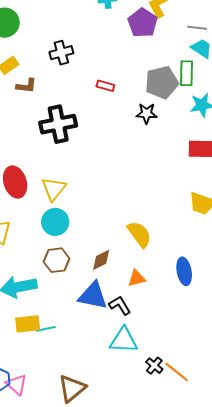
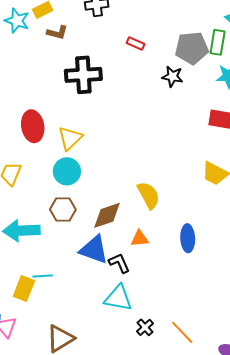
brown diamond: (101, 260) -> (107, 215), size x1.4
yellow rectangle: (28, 324) -> (24, 289), moved, turned -70
orange line: (177, 372) -> (182, 332), moved

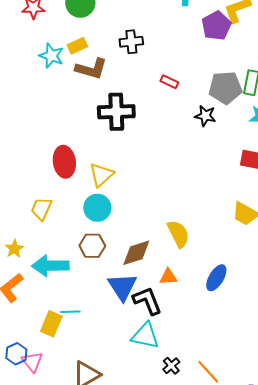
brown L-shape: (57, 33) -> (91, 69), size x1.5
blue ellipse: (188, 238) -> (216, 278), turned 32
blue triangle: (94, 250) -> (122, 287), turned 36
black L-shape: (119, 263) -> (147, 301), size x1.4

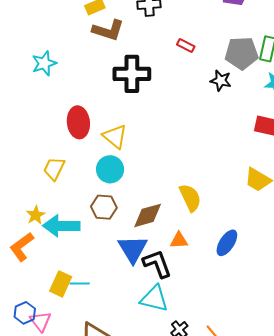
cyan star: (51, 56) -> (44, 63), moved, turned 30
yellow triangle: (101, 175) -> (115, 136), turned -40
yellow star: (14, 249) -> (36, 215), moved
cyan line: (70, 312) -> (80, 283), moved

